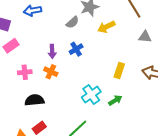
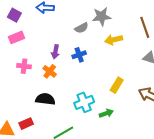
black semicircle: (35, 100) -> (45, 99), moved

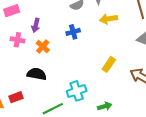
purple arrow: (55, 52) -> (36, 25), moved
cyan cross: (84, 102) -> (77, 91), moved
green arrow: (106, 113) -> (105, 106), moved

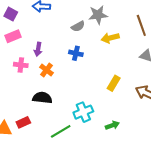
blue cross: (73, 32) -> (76, 53), turned 32

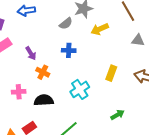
purple arrow: (38, 49) -> (31, 53), turned -32
pink cross: (21, 65) -> (19, 92), moved
cyan cross: (83, 112) -> (80, 89), moved

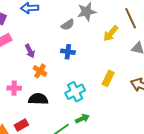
yellow arrow: (100, 29) -> (111, 33), moved, turned -30
green arrow: (118, 115) -> (82, 119), moved

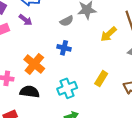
purple arrow: (30, 51) -> (26, 20), moved, turned -32
orange cross: (40, 71) -> (34, 64), size x1.5

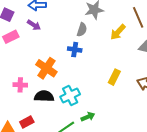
gray semicircle: (67, 21) -> (82, 30), moved, turned -40
cyan cross: (67, 88) -> (70, 96), moved

